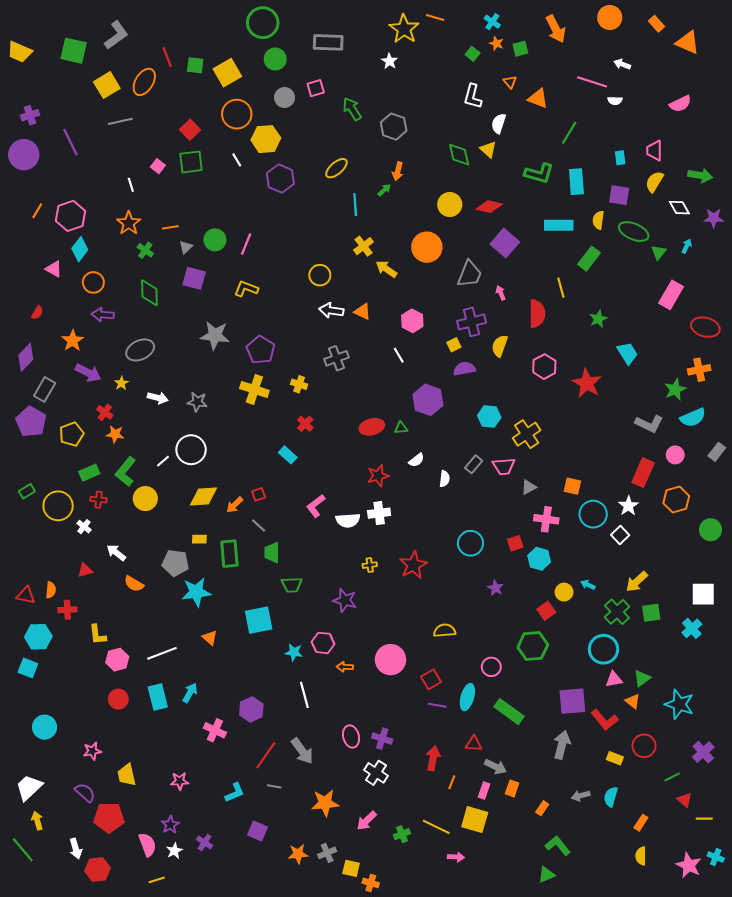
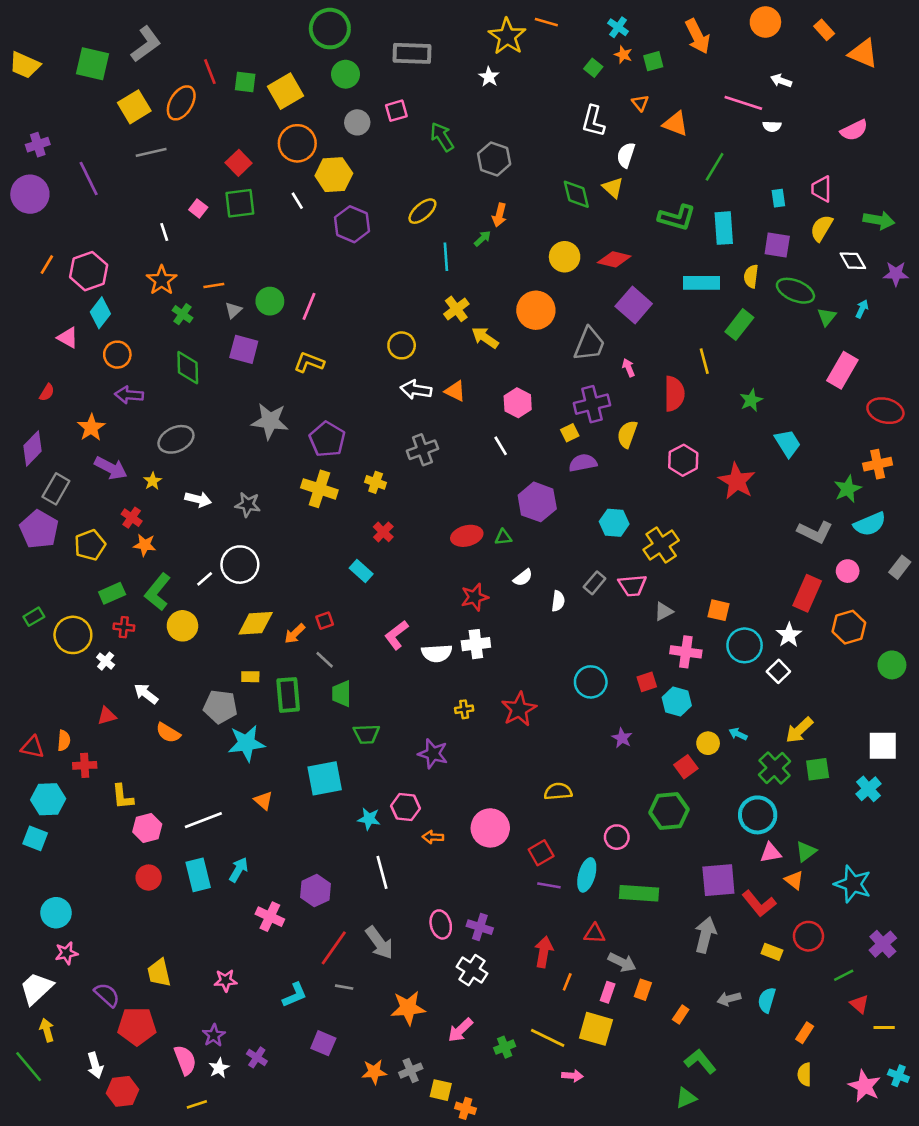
green rectangle: (509, 712) -> (639, 893), turned -32
pink star: (92, 751) -> (66, 953), moved

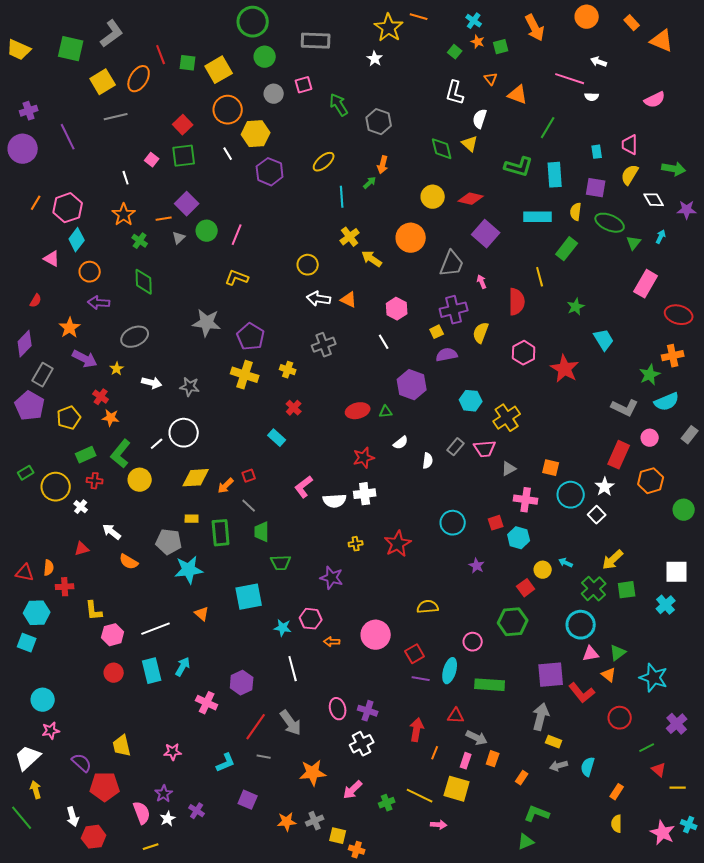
purple square: (244, 349) -> (187, 204), moved, turned 30
yellow rectangle: (772, 952) -> (554, 742), moved
white cross: (472, 970) -> (362, 744), turned 30
green L-shape: (700, 1061) -> (537, 814), turned -30

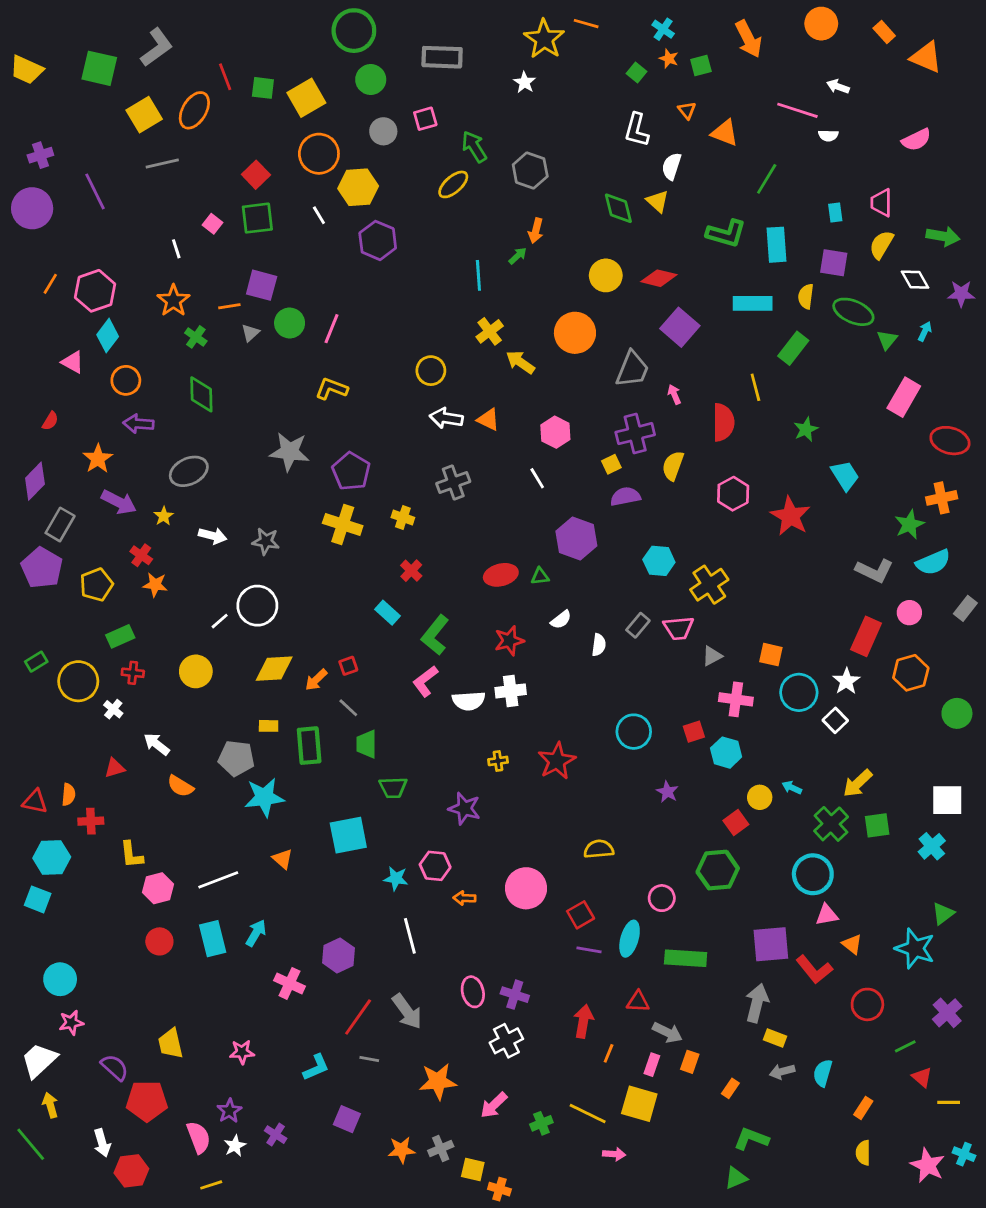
yellow ellipse: (324, 162) -> (453, 184), moved
purple square: (187, 204) -> (262, 285), turned -30
green L-shape: (121, 454) -> (435, 635), moved
green triangle: (618, 653) -> (943, 913), moved

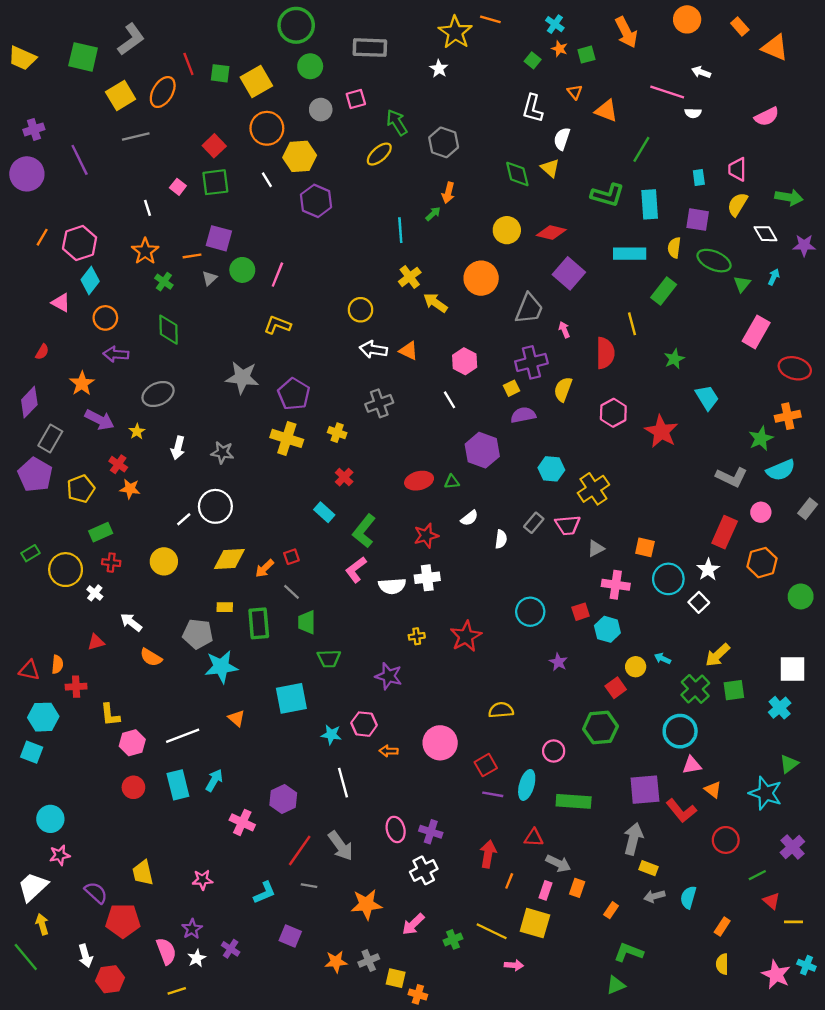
white arrow: (213, 536) -> (178, 448), turned 90

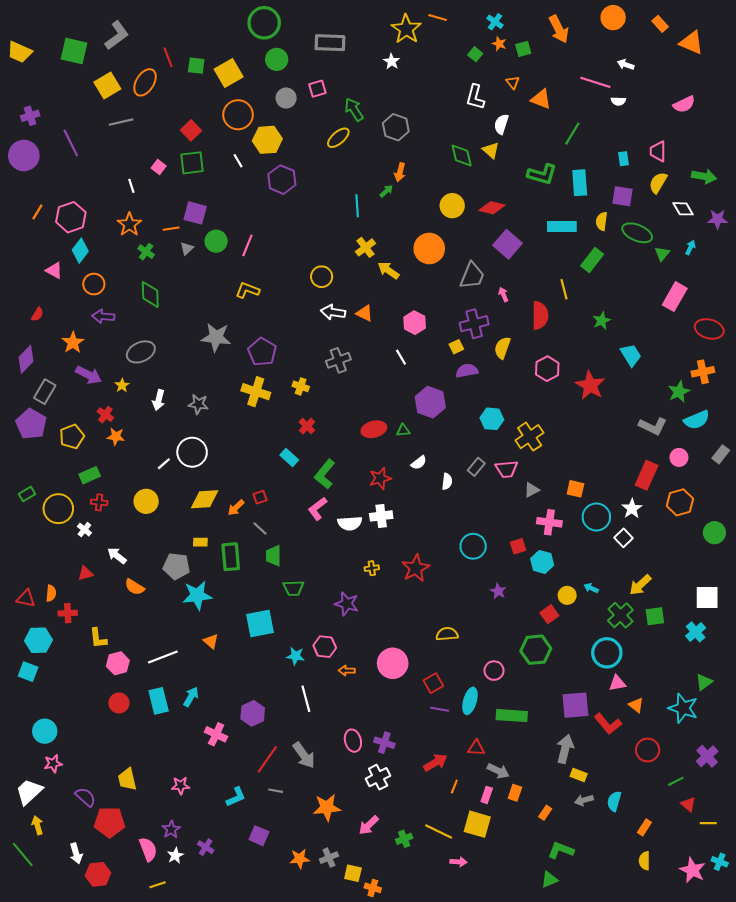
red arrow: (488, 854) -> (435, 763), turned 50

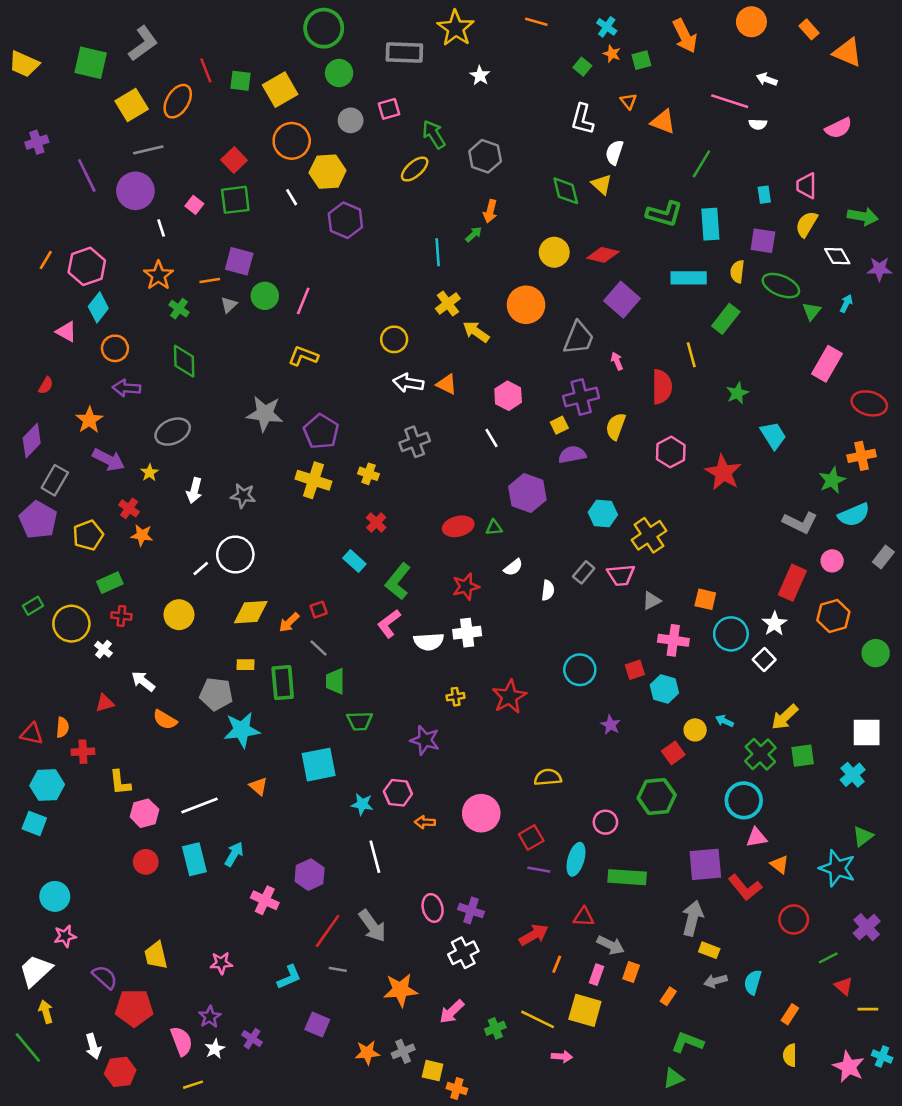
yellow star: (406, 29) -> (456, 28), moved
purple circle: (24, 155) -> (135, 191), moved

